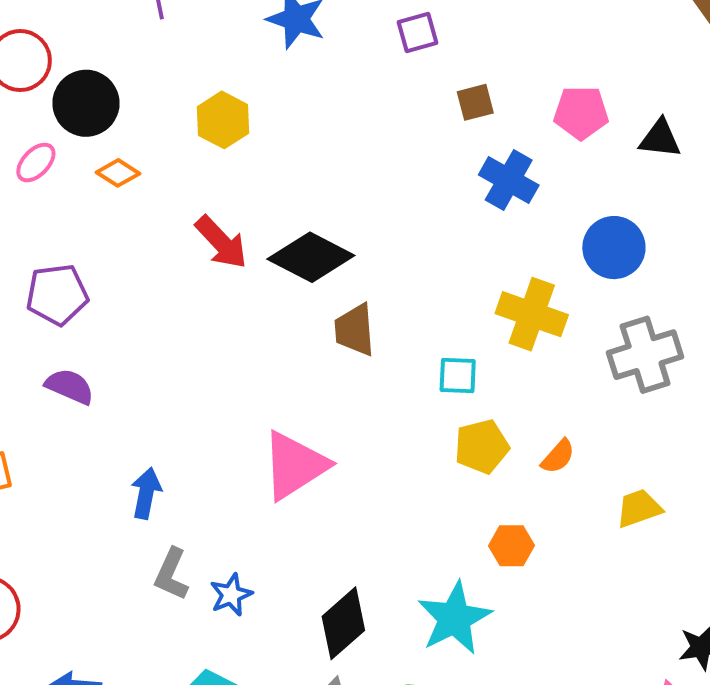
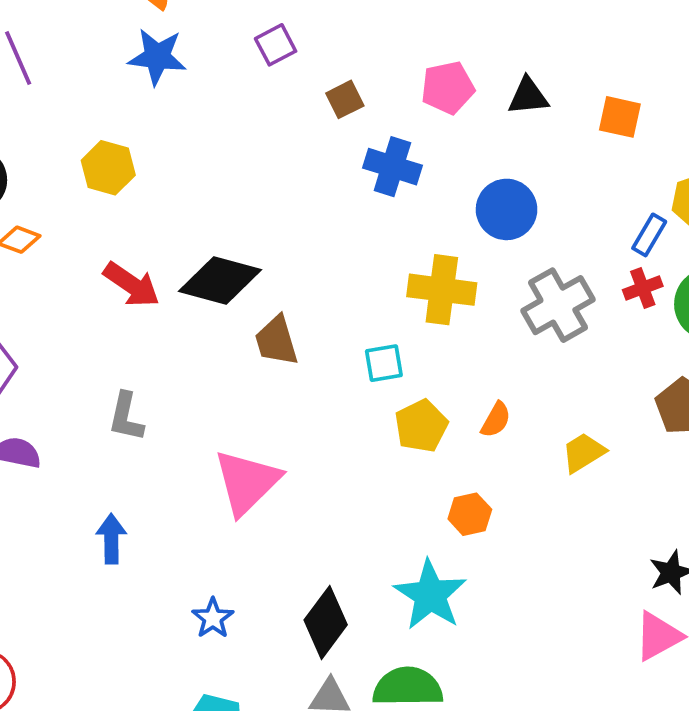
gray L-shape: (171, 574) -> (126, 417), moved

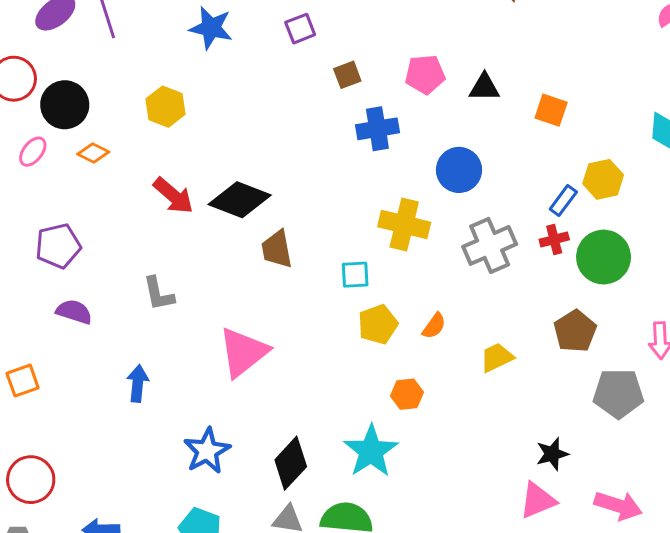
blue cross: (392, 167) -> (377, 129), turned -33
gray L-shape: (126, 417) -> (159, 294), turned -30
blue star: (213, 618) -> (207, 451), size x1.5

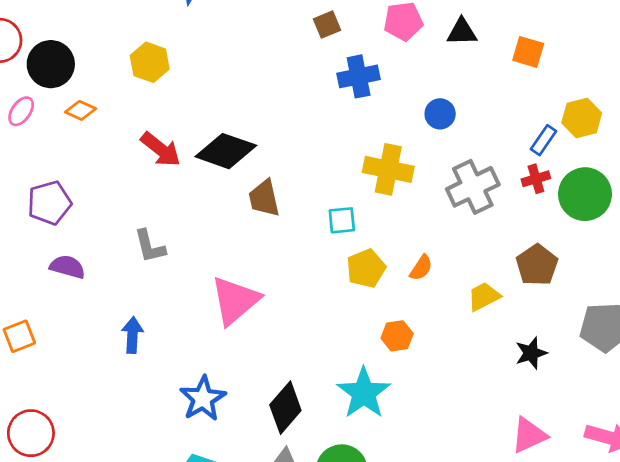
blue circle: (459, 170) -> (440, 114), size x0.7
brown pentagon: (575, 331) -> (537, 265), moved
black star: (552, 454) -> (531, 353), moved

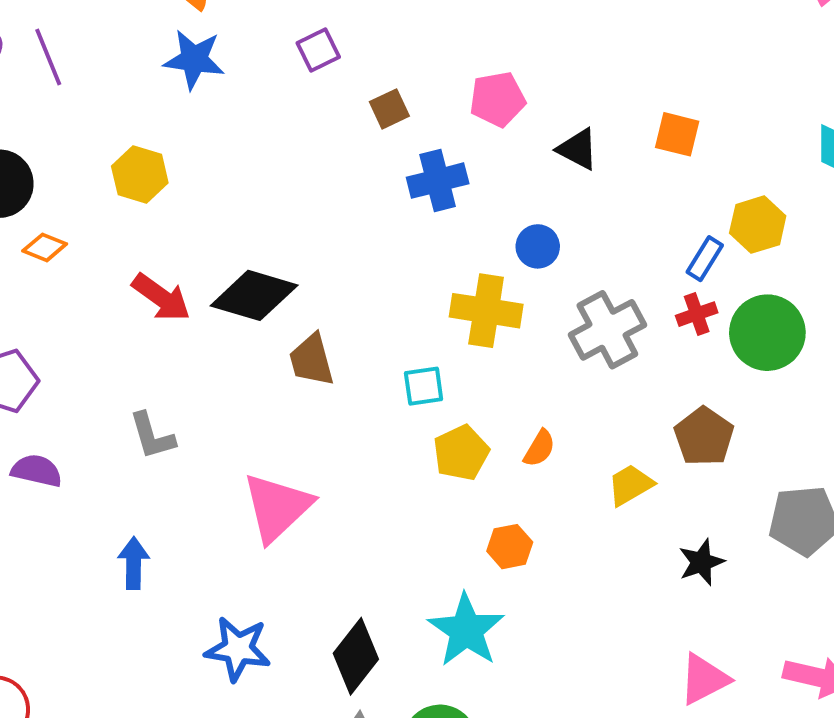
black triangle: (462, 32) -> (578, 149), moved, turned 32
blue circle: (440, 114) -> (538, 246), moved
blue star: (203, 399) -> (238, 649), turned -30

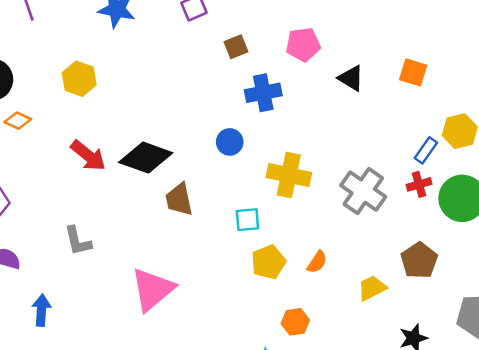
blue circle: (538, 246) -> (230, 142), moved
gray cross: (607, 330) -> (363, 191), turned -30
blue arrow: (134, 563) -> (41, 310), moved

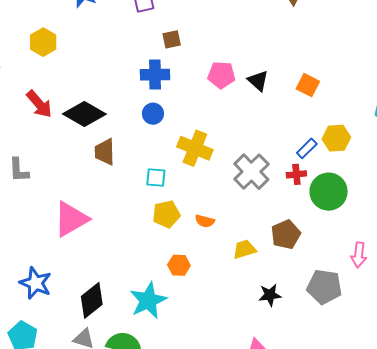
pink pentagon: (303, 45) -> (221, 75), moved
blue cross: (263, 93) -> (155, 75), moved
orange semicircle: (317, 262) -> (205, 221), turned 60

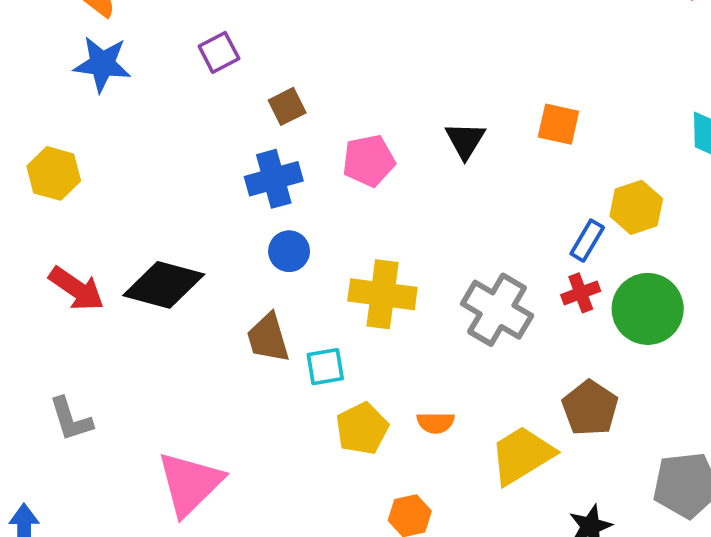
pink pentagon: (221, 75) -> (369, 161), moved
black triangle: (258, 81) -> (465, 140), turned 35
brown trapezoid: (105, 152) -> (268, 338), moved
yellow trapezoid: (244, 249) -> (522, 455), size x1.5

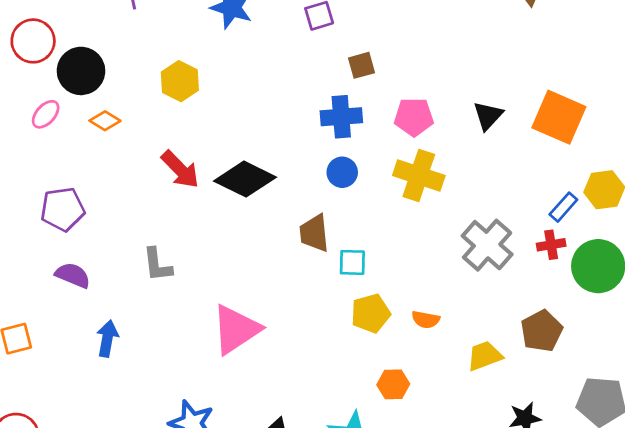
orange square: (558, 124) -> (559, 117), size x1.6
yellow cross: (382, 294) -> (419, 175), moved
yellow trapezoid: (522, 455) -> (485, 356), size x0.7

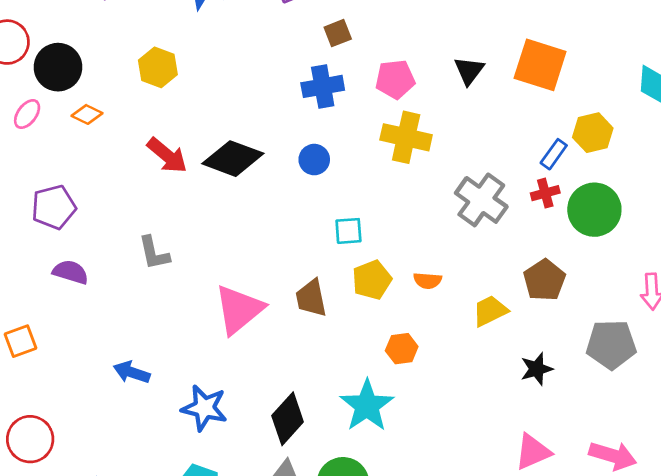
blue circle: (342, 172) -> (314, 160), moved
brown trapezoid: (314, 233) -> (311, 298), moved
blue arrow: (107, 339) -> (132, 372), moved, turned -76

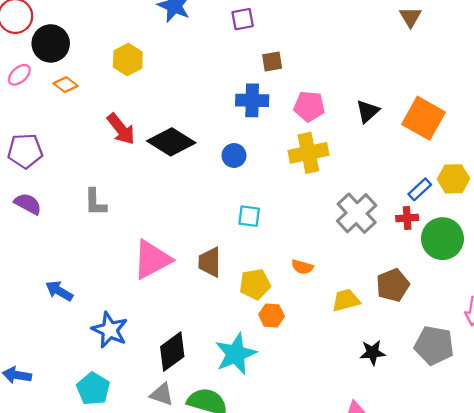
yellow cross: (406, 137) -> (308, 153), turned -36
yellow pentagon: (372, 280) -> (255, 284), moved

